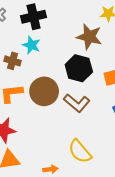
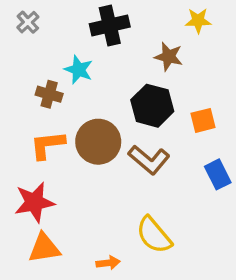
black cross: (34, 17) -> (110, 25), moved
brown star: (89, 37) -> (169, 57), size x0.7

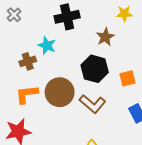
brown star: (169, 57) -> (105, 37), turned 30
brown cross: (49, 94) -> (28, 61), turned -35

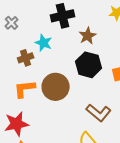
gray cross: (14, 15) -> (12, 23), moved
brown star: (105, 37) -> (88, 36), moved
brown L-shape: (93, 104) -> (99, 113), moved

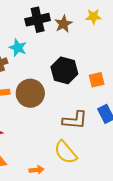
brown star: (88, 36) -> (63, 24), moved
brown L-shape: (99, 113) -> (75, 120), turned -35

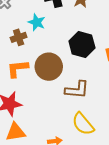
brown L-shape: (75, 120) -> (77, 90), moved

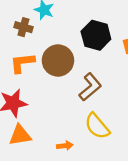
brown cross: (19, 37) -> (23, 27), turned 35
brown L-shape: (77, 90) -> (90, 87), turned -45

